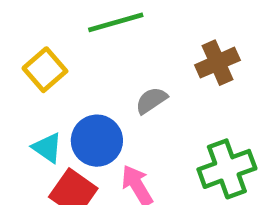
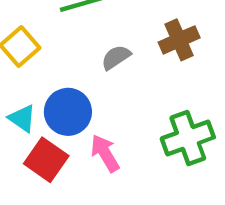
gray semicircle: (151, 100) -> (116, 57), moved

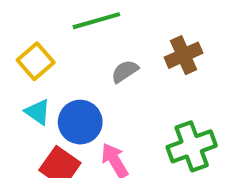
cyan triangle: (22, 118) -> (38, 112), moved

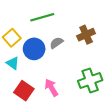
blue circle: (80, 122) -> (34, 49), moved

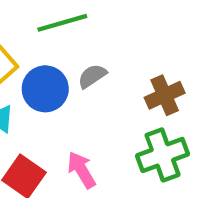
brown cross: (86, 35) -> (165, 95), moved

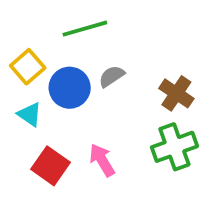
brown cross: (165, 95) -> (176, 93), turned -32

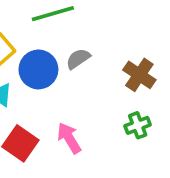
green cross: (174, 147) -> (138, 125), size x0.6

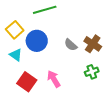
gray semicircle: (78, 59) -> (71, 45), moved, turned -104

